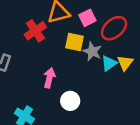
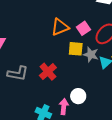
red cross: (35, 31) -> (48, 72), moved
pink arrow: (49, 78) -> (64, 107), moved

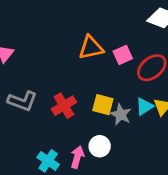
yellow square: (76, 49) -> (103, 105), moved
gray star: (91, 55) -> (121, 115), moved

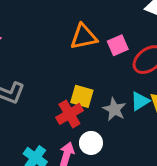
yellow square: (103, 105) -> (82, 96), moved
red cross: (64, 106) -> (69, 114), moved

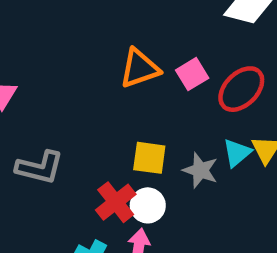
red cross: (69, 114) -> (116, 202), moved
white circle: (91, 143) -> (148, 205), moved

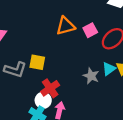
yellow square: (149, 158) -> (37, 62), moved
white circle: (148, 205) -> (43, 100), moved

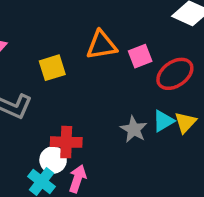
yellow square: (37, 62) -> (52, 68), moved, turned -35
red cross: (50, 88) -> (66, 142), turned 30

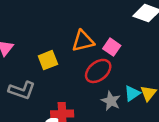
pink square: (140, 56) -> (112, 47), turned -30
red ellipse: (175, 74) -> (98, 71), moved

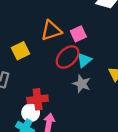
pink square: (112, 47) -> (78, 34), turned 35
cyan triangle: (132, 93) -> (84, 60), moved

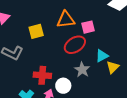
cyan triangle: (84, 60) -> (102, 56), moved
white circle: (31, 113) -> (63, 86), moved

